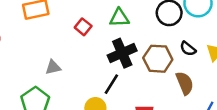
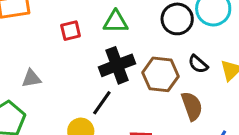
red square: (83, 27) -> (71, 31), turned 35

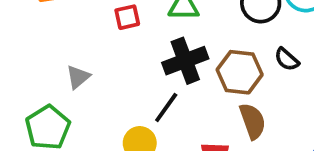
gray triangle: (31, 79) -> (78, 77), turned -30
brown semicircle: (192, 106) -> (253, 121), moved

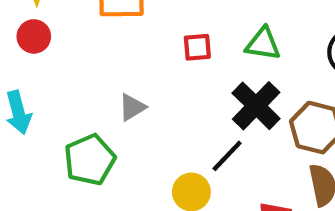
black cross: (185, 61) -> (256, 106), turned -33

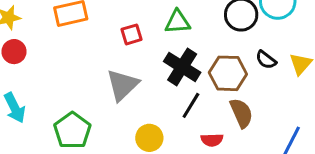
gray triangle: (132, 107) -> (122, 85), moved, size x1.6
black line: (227, 156) -> (191, 105), moved

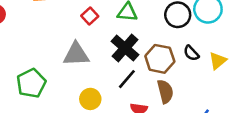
red square: (132, 34) -> (90, 16), turned -35
gray triangle: (122, 85) -> (76, 54), turned 32

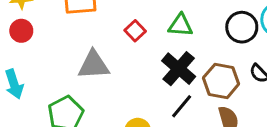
gray triangle: (76, 54) -> (94, 65), moved

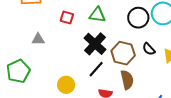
red square: (135, 31) -> (67, 17), turned -32
gray triangle: (94, 65) -> (38, 39), size x0.6

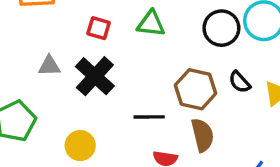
black cross: (95, 44) -> (95, 76), moved
black line: (96, 69) -> (149, 117), turned 48
yellow circle: (66, 85) -> (80, 146), moved

